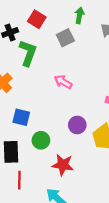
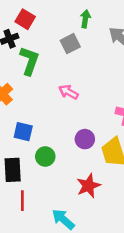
red square: (37, 19) -> (25, 19), moved
red star: (63, 165) -> (88, 186), moved, turned -30

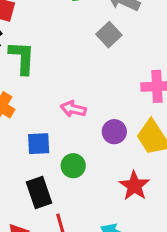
gray square: (70, 44) -> (109, 35), moved
pink arrow: (69, 92) -> (73, 109), moved

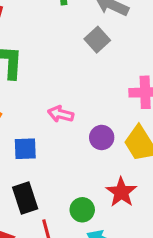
green circle: (73, 166) -> (82, 210), moved

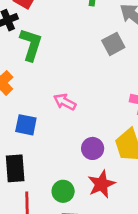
purple circle: (102, 137) -> (93, 148), moved

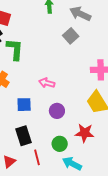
purple circle: (93, 148) -> (57, 111), moved
red star: (101, 184) -> (85, 133), turned -30

